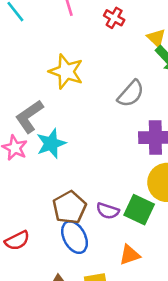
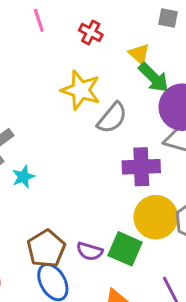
yellow star: (66, 72) -> (81, 90), moved
cyan star: (51, 143) -> (23, 177), size x0.7

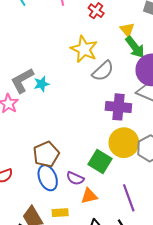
cyan star: (23, 177) -> (42, 84), moved
purple semicircle: (90, 251) -> (75, 178), moved

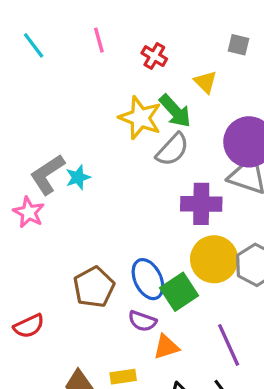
green arrow: (135, 47) -> (175, 111), moved
green square: (100, 162) -> (179, 292), turned 30
blue ellipse: (48, 178) -> (148, 279), moved

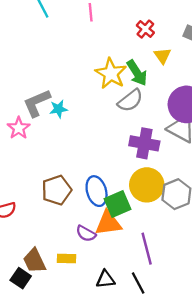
red cross: (154, 56) -> (145, 29), moved
purple semicircle: (142, 321) -> (86, 234), moved
orange triangle: (166, 347) -> (108, 223), moved, size x1.4

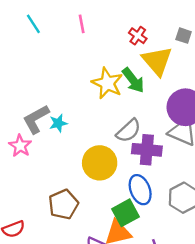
yellow triangle: (162, 56) -> (157, 61), size x1.8
gray semicircle: (130, 100) -> (129, 131), moved
yellow circle: (147, 185) -> (100, 163), moved
blue ellipse: (97, 191) -> (140, 190), moved

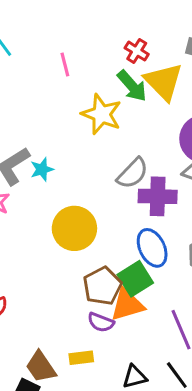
pink line: (82, 24) -> (65, 64), moved
green arrow: (133, 80) -> (132, 86), moved
yellow circle: (100, 163) -> (74, 228), moved
brown pentagon: (63, 204) -> (102, 286), moved

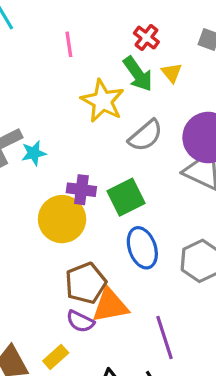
yellow triangle: (164, 82) -> (172, 73), size x0.5
gray semicircle: (133, 173) -> (146, 136), moved
purple cross: (158, 196) -> (81, 190), moved, size x0.7
green square: (135, 279) -> (126, 197), moved
yellow rectangle: (81, 358) -> (56, 357), turned -40

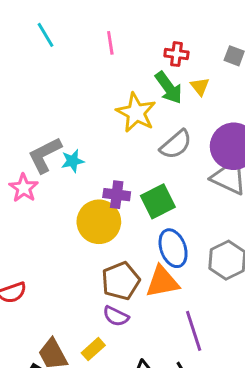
red cross: (146, 38) -> (176, 54), turned -30
pink line: (69, 44) -> (110, 43), moved
orange triangle: (110, 305) -> (162, 282), moved

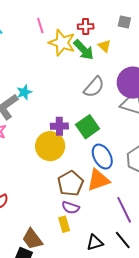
yellow star: (136, 113) -> (62, 43), moved
cyan star: (73, 161) -> (24, 92), moved
yellow rectangle: (93, 349) -> (64, 224), moved, turned -56

